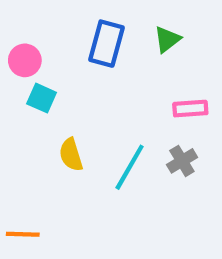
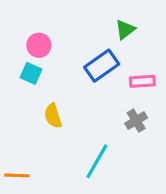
blue rectangle: (107, 44) -> (102, 66), moved, turned 40
pink circle: (25, 60) -> (39, 45), moved
cyan line: (130, 167) -> (97, 161), moved

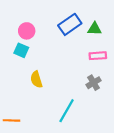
green triangle: (125, 30) -> (95, 29), moved, turned 40
blue rectangle: (102, 66) -> (70, 24), moved

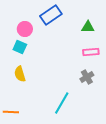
blue rectangle: (70, 24) -> (51, 15), moved
yellow semicircle: (36, 79) -> (20, 74), moved

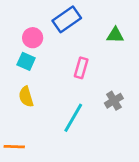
pink rectangle: (91, 52) -> (81, 68), moved, turned -70
cyan line: (62, 103) -> (73, 118), moved

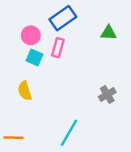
cyan square: (26, 61) -> (35, 58), moved
pink rectangle: (81, 68) -> (58, 48), moved
cyan line: (73, 118) -> (69, 133), moved

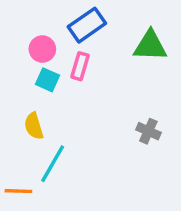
green triangle: (108, 33) -> (150, 46), size x1.5
gray cross: (107, 94) -> (148, 131), turned -35
cyan line: (69, 133) -> (53, 164), moved

